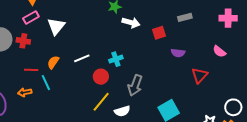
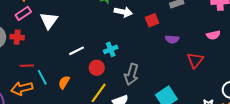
pink semicircle: (219, 51) -> (213, 35), turned -48
orange semicircle: (53, 62) -> (64, 82), moved
orange arrow: (25, 92) -> (22, 88), size x1.5

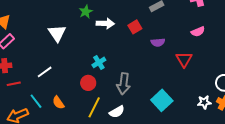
white triangle: (49, 21) -> (57, 33), moved
white line: (76, 51) -> (45, 72), moved
red line: (27, 66) -> (14, 84), moved
orange semicircle: (64, 82) -> (58, 103), turned -56

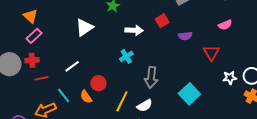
white arrow: (105, 23) -> (134, 30), moved
white triangle: (57, 33) -> (84, 27), turned 30
red circle: (88, 83) -> (98, 83), moved
white star: (204, 102) -> (230, 78), moved

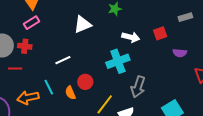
cyan cross: (126, 56) -> (118, 61), size x1.6
red line: (41, 78) -> (15, 69), moved

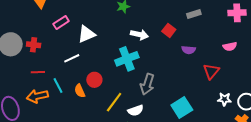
pink rectangle: (32, 23) -> (61, 23), moved
white triangle: (83, 24) -> (86, 34), moved
red square: (160, 33) -> (169, 30), turned -32
red line: (15, 69) -> (38, 72), moved

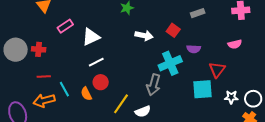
white line: (72, 58) -> (96, 62), moved
cyan cross: (127, 59) -> (170, 63), moved
cyan square: (182, 107) -> (202, 89), moved, turned 30

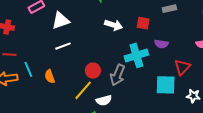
red square: (173, 30) -> (143, 23), turned -32
red circle: (101, 82) -> (93, 71), moved

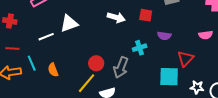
white triangle: (61, 20) -> (69, 24), moved
white line: (63, 46) -> (46, 37), moved
cyan cross: (136, 55) -> (140, 48), size x0.6

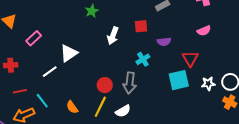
white arrow: (116, 17) -> (113, 36), turned 108
orange semicircle: (53, 70) -> (72, 107), moved

